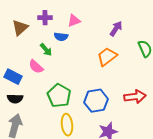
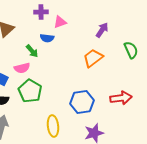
purple cross: (45, 18) -> (41, 12), moved
pink semicircle: (36, 67) -> (22, 68), turned -56
green pentagon: (59, 96) -> (30, 91), moved

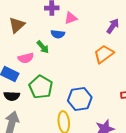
pink semicircle: (22, 68) -> (26, 58), moved
blue hexagon: (82, 102) -> (80, 99), moved

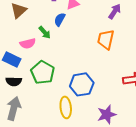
blue semicircle: (58, 34) -> (60, 19), turned 112
orange trapezoid: (104, 54) -> (106, 39), turned -40

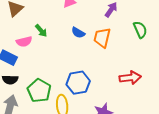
blue semicircle: (60, 19) -> (78, 33), moved, turned -88
green pentagon: (43, 72) -> (39, 91), moved

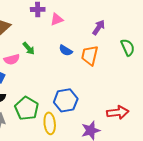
red arrow: (130, 78) -> (118, 112), moved

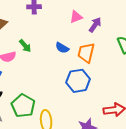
pink triangle: (57, 19) -> (76, 17), moved
blue hexagon: (66, 100) -> (78, 81), moved

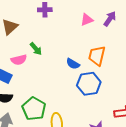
purple arrow: (95, 25) -> (110, 19), moved
blue semicircle: (62, 48) -> (73, 64), moved

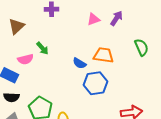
orange trapezoid: (97, 56) -> (103, 55), turned 85

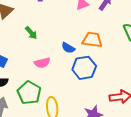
pink semicircle: (25, 59) -> (42, 63), moved

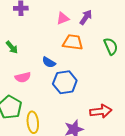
orange trapezoid: (92, 40) -> (73, 42), moved

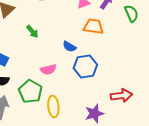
green semicircle: (111, 46) -> (131, 14), moved
pink semicircle: (23, 77) -> (48, 70), moved

